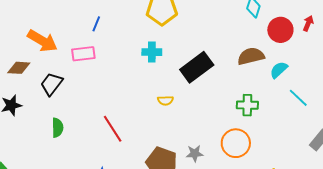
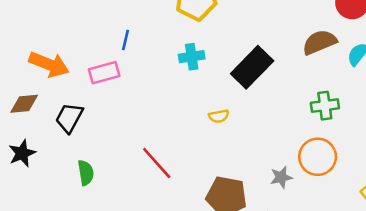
blue line: (96, 24) -> (125, 40), moved
gray star: (195, 153) -> (281, 177), moved

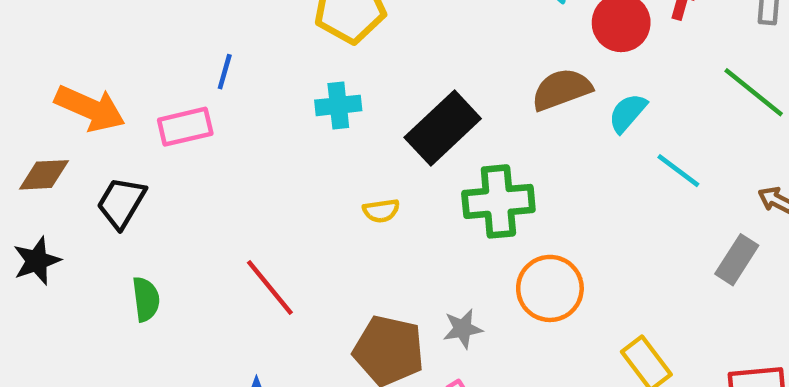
green cross: (325, 106) -> (498, 201), moved, size x1.4
gray star: (281, 177) -> (463, 329), moved

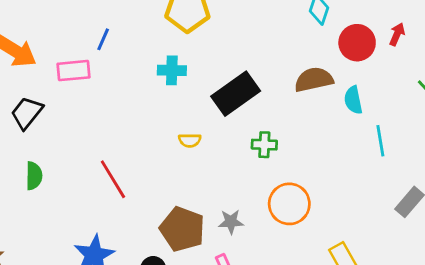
cyan semicircle: (628, 113) -> (353, 100), turned -60
cyan line: (678, 171) -> (380, 141), turned 36
green cross: (498, 201) -> (264, 145), size x0.6

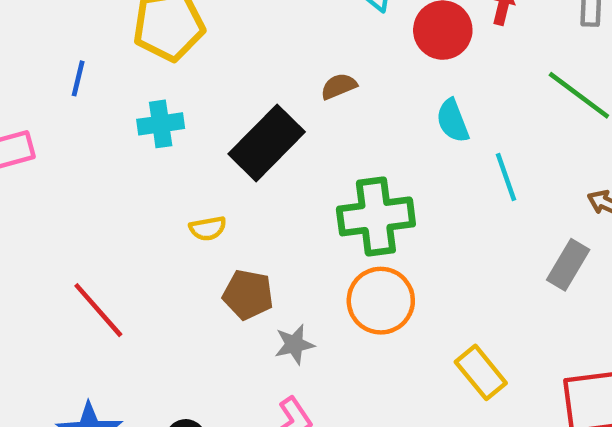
blue line: (103, 39) -> (78, 78), moved
brown semicircle: (314, 80) -> (339, 86), moved, size x0.6
green cross: (264, 145) -> (376, 216), moved, size x1.8
brown pentagon: (182, 229) -> (248, 295), moved, size x0.7

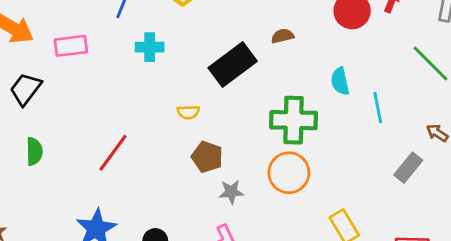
cyan semicircle: (453, 121) -> (340, 81), moved
cyan cross: (161, 124) -> (150, 47), moved
red line: (98, 310) -> (113, 153), turned 69

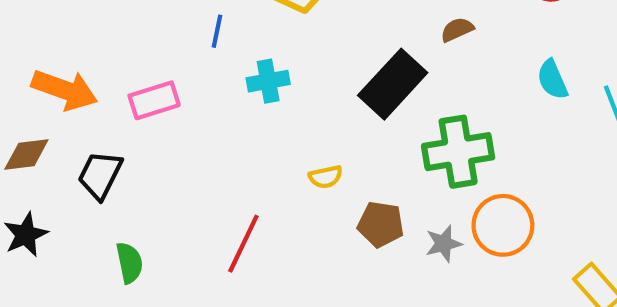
yellow semicircle: (188, 112) -> (326, 177), moved
green cross: (294, 120) -> (458, 152), moved
gray star: (231, 192) -> (444, 244), moved

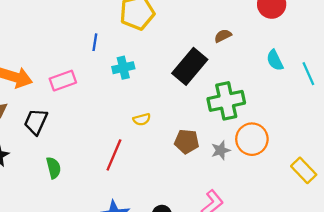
yellow semicircle: (326, 177) -> (142, 119), moved

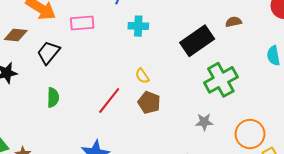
green cross: (226, 101) -> (221, 80), turned -32
yellow semicircle: (142, 119) -> (142, 76), turned 56
orange circle: (252, 139) -> (250, 134), moved
brown pentagon: (187, 141) -> (149, 103), moved

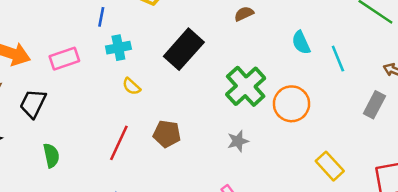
cyan cross: (138, 26) -> (118, 48), moved
black rectangle: (197, 41) -> (184, 49), moved
yellow semicircle: (142, 76) -> (131, 86), moved
orange circle: (250, 134) -> (292, 104), moved

